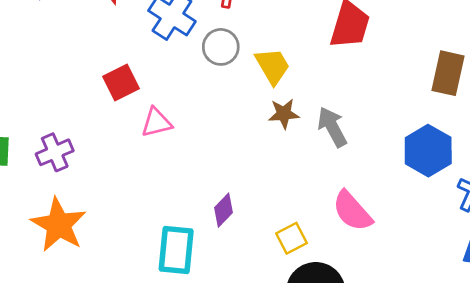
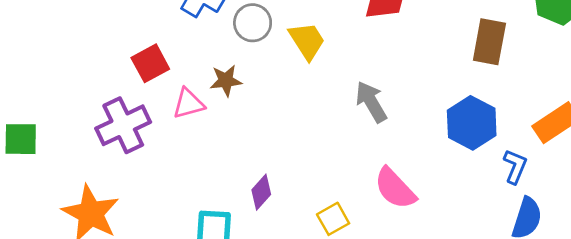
brown star: (284, 114) -> (226, 81), moved
purple cross: (55, 152) -> (123, 125), moved, size x1.4

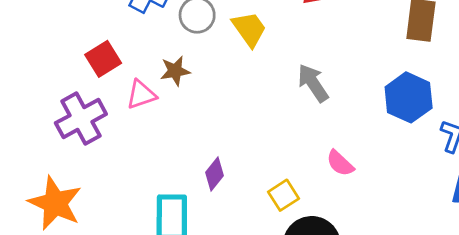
pink semicircle: (395, 188) -> (340, 163), size x0.7

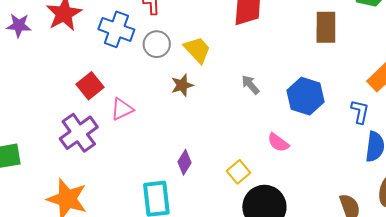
brown star: (175, 71) -> (182, 85), moved
gray arrow: (313, 83) -> (250, 85), size x0.7
blue hexagon: (409, 97) -> (306, 96), moved

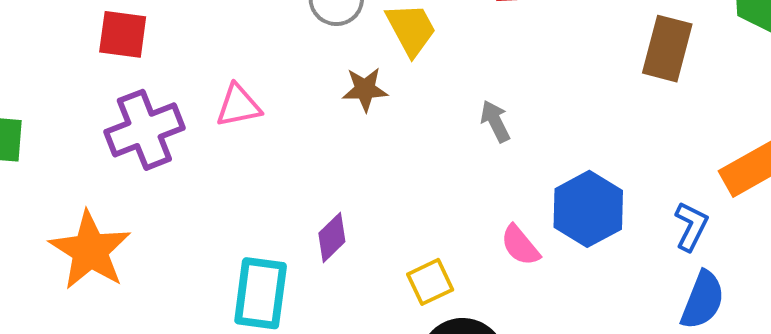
red square: (90, 86) -> (123, 34), moved, turned 32
blue hexagon: (306, 96) -> (588, 209), moved

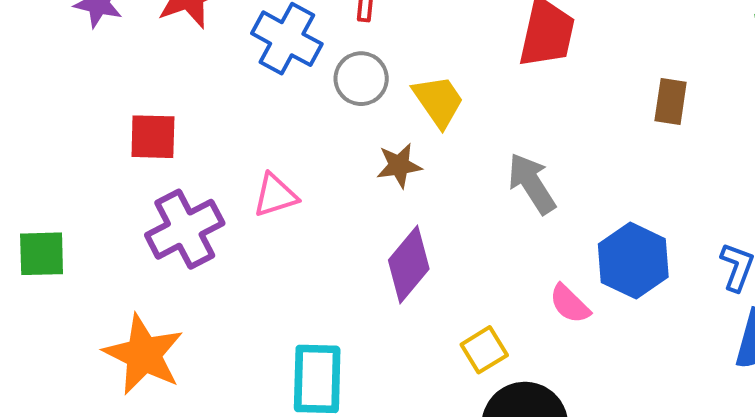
brown rectangle: (667, 49) -> (671, 101), moved, size x0.7
gray arrow: (495, 121) -> (532, 183), size x1.5
purple diamond: (332, 237) -> (409, 264), moved, size x1.5

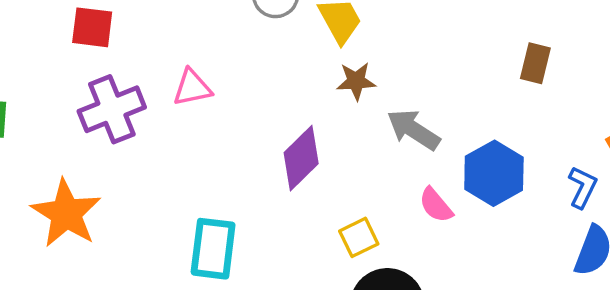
brown rectangle: (671, 101) -> (535, 63), moved
brown star: (399, 166) -> (356, 81), moved
gray arrow: (532, 183) -> (414, 130), moved, turned -30

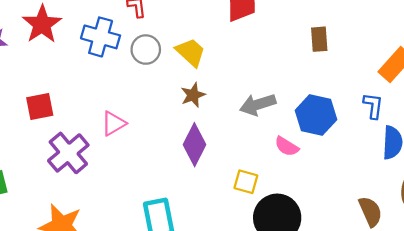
brown star: (356, 81) -> (193, 95), moved
gray arrow: (414, 130) -> (258, 105), turned -32
yellow square: (359, 237) -> (246, 182), turned -30

